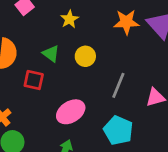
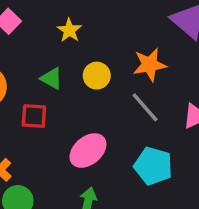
orange star: (126, 22) -> (150, 65), moved
gray line: (118, 85) -> (145, 107), turned -55

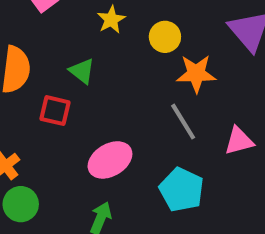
yellow circle: (97, 76) -> (165, 37), moved

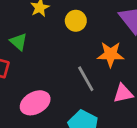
orange star: (196, 74) -> (111, 54), moved

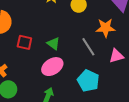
green triangle: (18, 42) -> (53, 44), moved

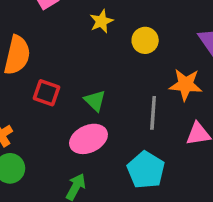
gray line: (88, 47) -> (153, 113), turned 30

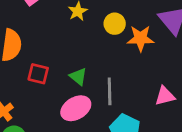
orange star: (186, 85) -> (140, 38), moved
gray line: (153, 113) -> (110, 91), moved

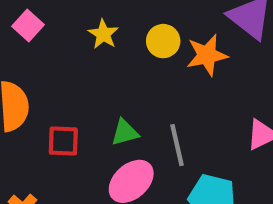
green triangle: (78, 76) -> (125, 132), turned -42

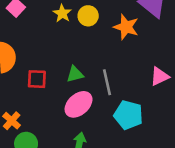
yellow circle: (163, 41) -> (88, 16), moved
orange star: (207, 55) -> (126, 27), turned 30

